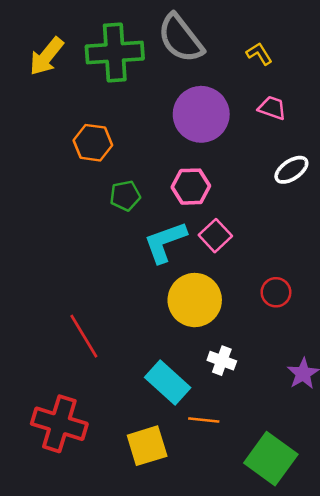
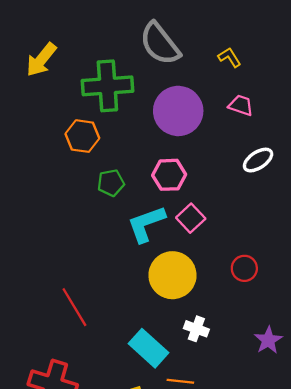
green cross: (115, 52) -> (107, 86), moved

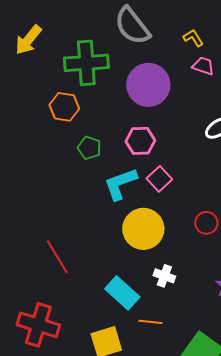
pink trapezoid: (241, 105) -> (203, 66), moved
green pentagon: (111, 183) -> (89, 148), turned 30

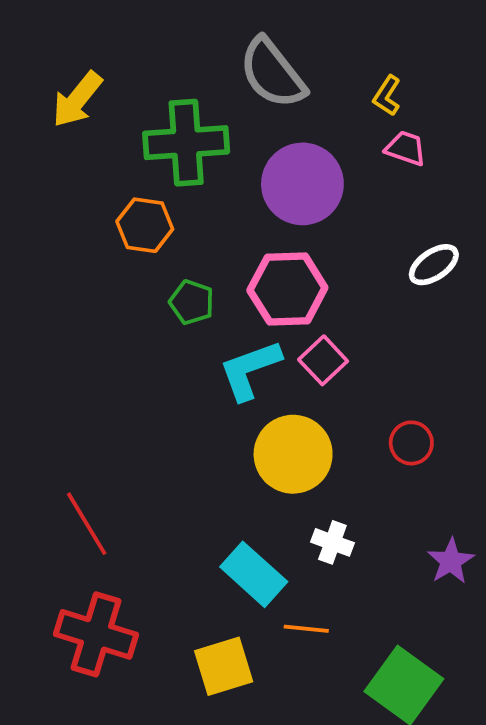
yellow L-shape: (193, 38) -> (387, 96), turned -115
pink hexagon: (140, 141) -> (287, 289), size x1.4
red line: (57, 257) -> (87, 524), moved

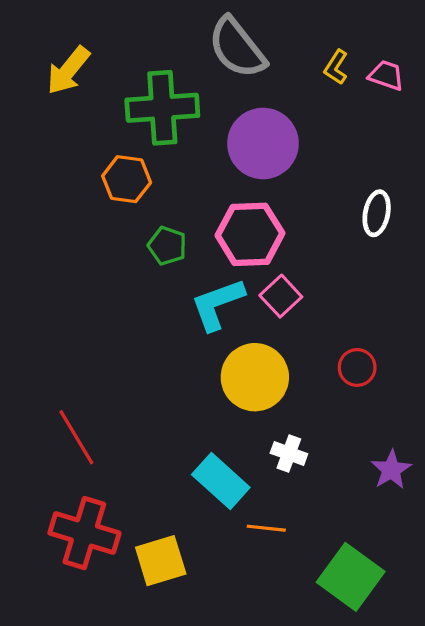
pink trapezoid: (406, 148) -> (386, 75), moved
white ellipse: (434, 265) -> (377, 213), turned -45
yellow square: (224, 666) -> (161, 561), moved

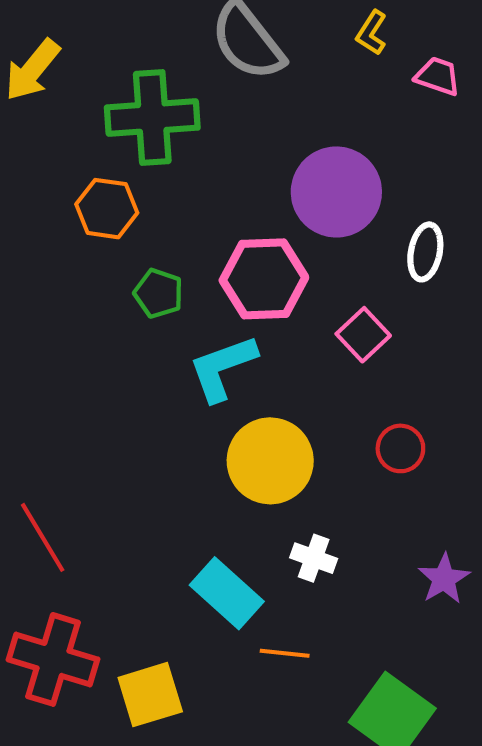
yellow L-shape: (336, 67) -> (372, 33), moved
purple circle: (263, 143) -> (336, 192), moved
pink square: (281, 296) -> (363, 335), moved

